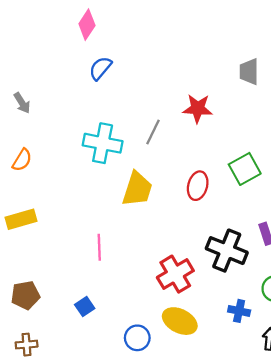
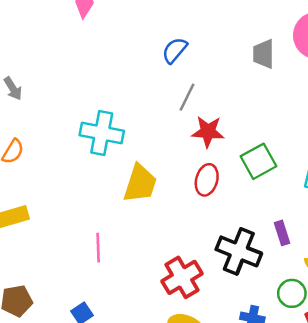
blue semicircle: (100, 68) -> (175, 50), moved
red star: (198, 109) -> (208, 132), moved
gray line: (153, 132) -> (187, 97), moved

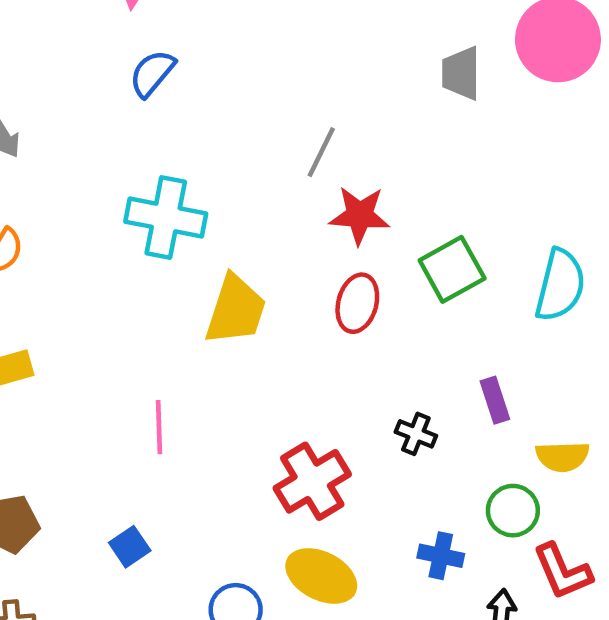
blue semicircle: (175, 50) -> (152, 73), moved
black cross: (239, 251) -> (416, 434), size x0.5

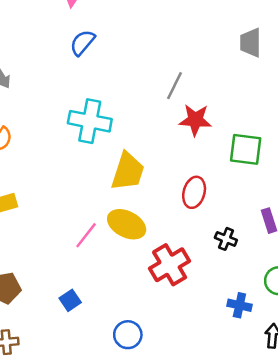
green square: (452, 269) -> (246, 149), turned 36
red ellipse: (357, 303) -> (194, 192), moved
pink line: (159, 427) -> (86, 235), turned 40
yellow ellipse: (321, 576) -> (127, 224), moved

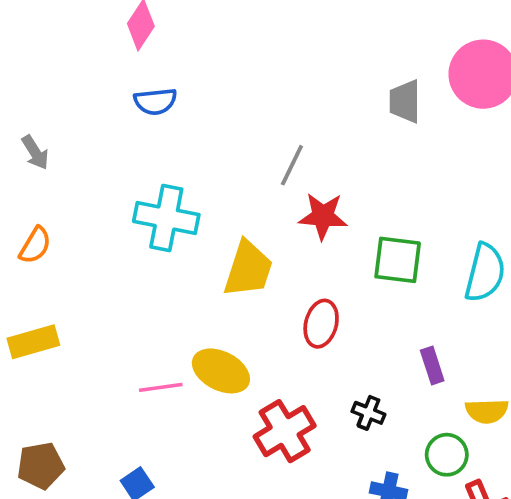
blue semicircle: (82, 43) -> (155, 101), turned -136
yellow trapezoid: (128, 171) -> (248, 269), moved
pink line: (86, 235) -> (161, 387), turned 44
black cross: (226, 239) -> (368, 413), moved

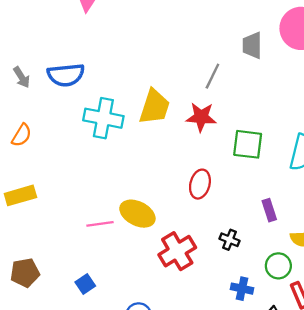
blue semicircle: (155, 101) -> (66, 75), moved, size x1.4
gray line: (292, 165) -> (212, 76), moved
yellow trapezoid: (248, 269) -> (155, 107), moved

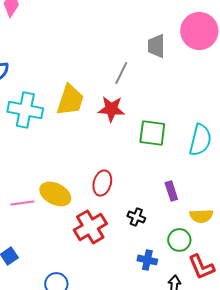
red ellipse: (200, 184) -> (102, 183), moved

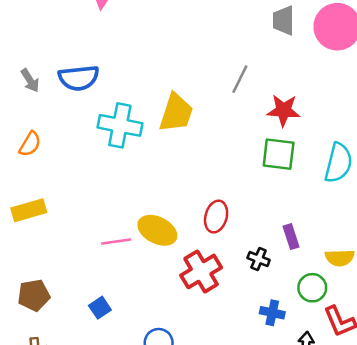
gray trapezoid: (156, 46) -> (284, 20), moved
red star: (111, 109) -> (284, 110), moved
purple rectangle: (171, 191) -> (291, 237), moved

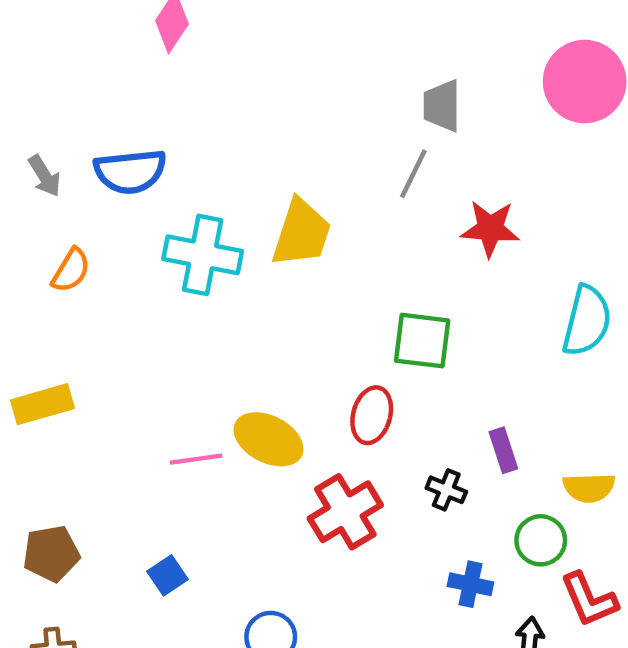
gray trapezoid: (284, 20) -> (442, 106), moved
orange semicircle: (30, 144) -> (71, 270), moved
green square: (279, 154) -> (422, 341), moved

